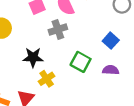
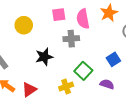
black star: (33, 57) -> (44, 57), turned -30
yellow cross: (47, 79) -> (66, 87), moved

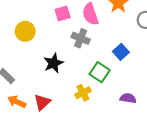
gray cross: (71, 39) -> (81, 38), turned 35
blue square: (113, 59) -> (121, 52), moved
purple semicircle: (107, 84) -> (128, 98), moved

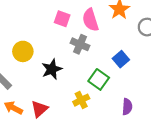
pink square: (63, 14) -> (62, 19), turned 35
yellow circle: (25, 31) -> (23, 51), moved
purple semicircle: (128, 98) -> (127, 107), turned 84

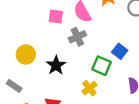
gray cross: (80, 44) -> (77, 37), turned -36
blue square: (121, 59) -> (120, 51), moved

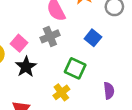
pink square: (56, 16) -> (19, 43), moved, turned 32
blue square: (120, 51) -> (93, 38), moved

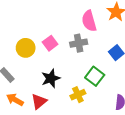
black star: (26, 67) -> (51, 78), moved

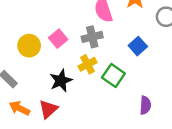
yellow cross: (78, 95) -> (88, 64), moved

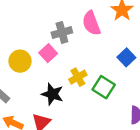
gray cross: (92, 37) -> (62, 32), moved
black star: (61, 81) -> (52, 94), turned -30

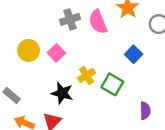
gray cross: (62, 32) -> (70, 19), moved
yellow circle: (20, 61) -> (28, 50), moved

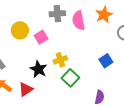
blue square: (134, 54) -> (106, 61), moved
green square: (112, 84) -> (70, 78), moved

